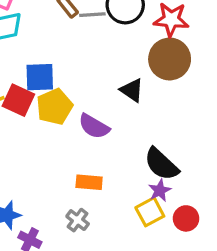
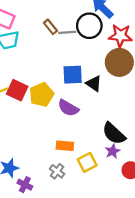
blue square: (40, 77) -> (73, 75), moved
yellow square: (150, 212) -> (87, 162), moved

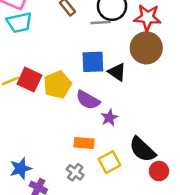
gray line: (67, 32) -> (101, 22), moved
black semicircle: (114, 134) -> (142, 149), moved
purple star: (113, 151) -> (109, 118), moved

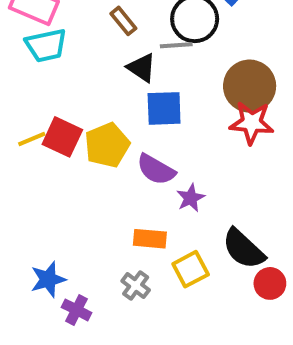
red star: (148, 17) -> (252, 123), moved
black triangle: (117, 72) -> (142, 68), moved

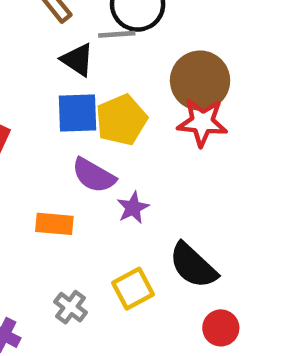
blue square: (164, 108) -> (77, 113), moved
yellow pentagon: (107, 145) -> (121, 120), moved
orange rectangle: (150, 239) -> (54, 224), moved
red circle: (270, 283) -> (221, 328), moved

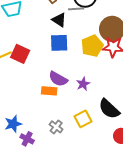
yellow pentagon: (121, 120) -> (92, 46), moved
purple semicircle: (94, 175) -> (58, 79), moved

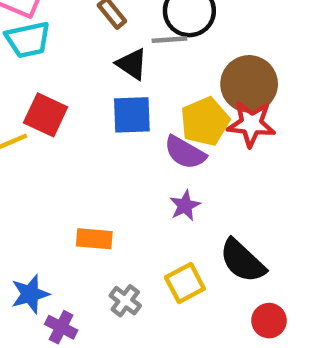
red square: (20, 54) -> (46, 115), moved
purple semicircle: (58, 79) -> (185, 152), moved
orange rectangle: (49, 91) -> (94, 239), moved

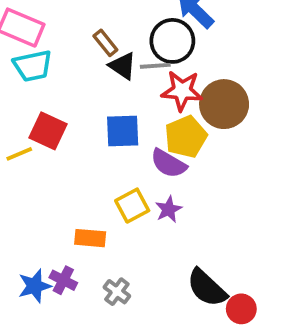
black triangle: (132, 64) -> (123, 66), moved
red star: (251, 124) -> (182, 91), moved
black semicircle: (242, 261) -> (207, 288), moved
yellow square: (185, 283) -> (132, 206), moved
purple cross: (61, 327) -> (63, 280), moved

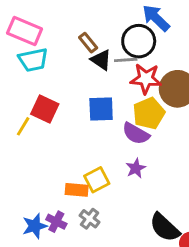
yellow line: (19, 154) -> (23, 126), turned -36
yellow square: (132, 206) -> (97, 180), moved
gray cross: (117, 292) -> (90, 219), moved

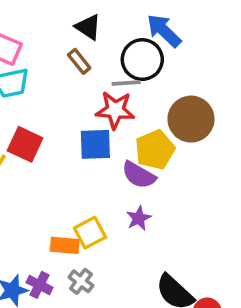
black triangle: (101, 60) -> (88, 27), moved
red star: (146, 79) -> (115, 110), moved

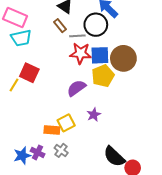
gray line: (126, 83) -> (77, 36), moved
blue square: (95, 144) -> (100, 55), moved
purple semicircle: (139, 175) -> (76, 88), moved, turned 114

